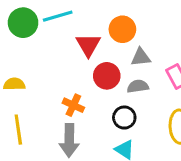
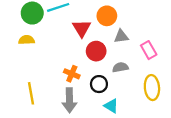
yellow semicircle: (14, 84) -> (27, 40), moved
gray semicircle: (138, 86) -> (120, 67), moved
black circle: (124, 118) -> (99, 84), moved

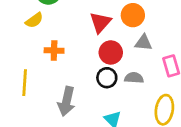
yellow semicircle: (27, 40) -> (34, 20), turned 133
orange cross: (72, 74) -> (54, 50), moved, turned -35
black circle: (99, 84) -> (107, 78), moved

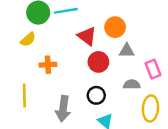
red triangle: (100, 22) -> (87, 36), turned -30
black circle: (107, 78) -> (96, 95), moved
gray semicircle: (134, 78) -> (132, 84), moved

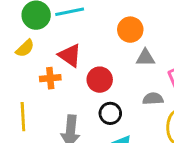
red triangle: (87, 36) -> (70, 55), moved
red circle: (98, 62) -> (100, 80), moved

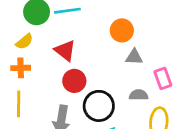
orange cross: (50, 78) -> (21, 68), moved
red circle: (100, 80) -> (74, 81), moved
black circle: (110, 113) -> (99, 106), size x1.5

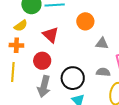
orange circle: (122, 30) -> (85, 21), moved
red circle: (74, 81) -> (42, 61), moved

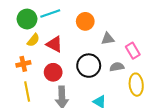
yellow semicircle: (21, 26) -> (33, 40), moved
black circle: (73, 78) -> (89, 66), moved

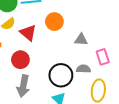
orange circle: (85, 21) -> (54, 22), moved
black circle: (89, 66) -> (61, 75), moved

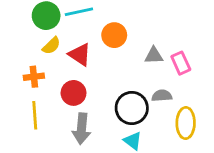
pink rectangle: (103, 57) -> (181, 63), moved

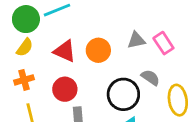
orange circle: (114, 35) -> (98, 50), moved
yellow semicircle: (51, 46) -> (25, 47), moved
gray semicircle: (162, 96) -> (150, 78), turned 48

